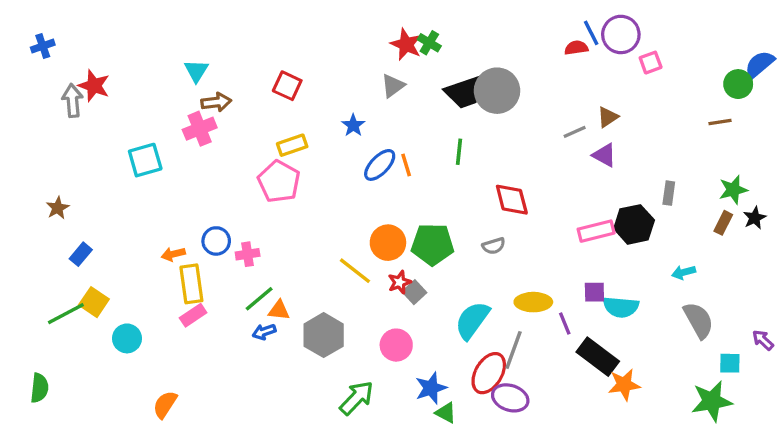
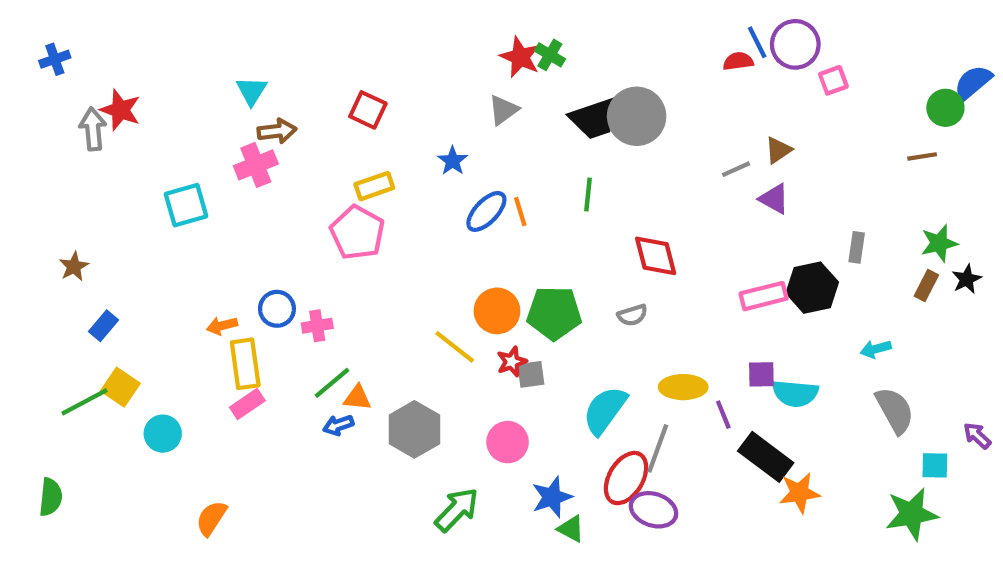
gray square: (414, 292) -> (531, 374), turned 35

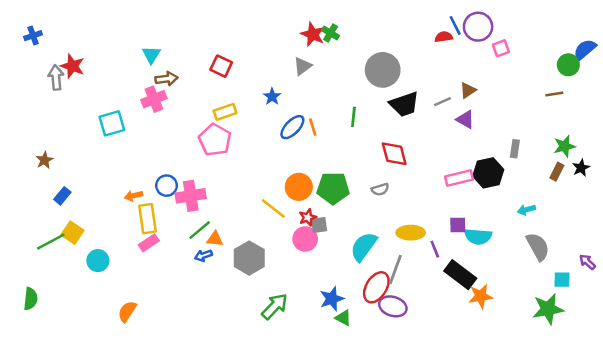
black trapezoid: (594, 118) -> (404, 104), moved
pink cross: (317, 326) -> (191, 196), size x1.6
pink circle: (508, 442) -> (305, 239), moved

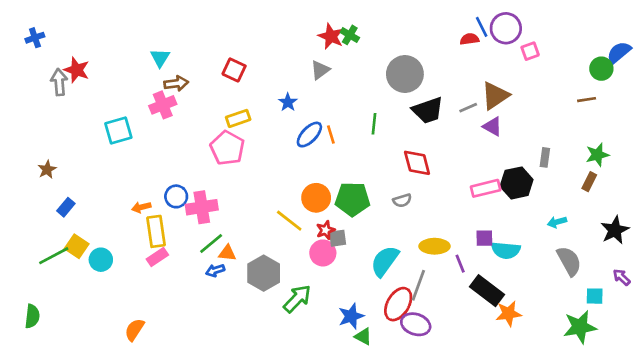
brown triangle: (468, 90) -> (495, 96), size x1.6
black star: (581, 168) -> (615, 230), moved, size x1.5
cyan circle: (98, 261) -> (101, 260), moved
green arrow: (275, 306) -> (297, 299), moved

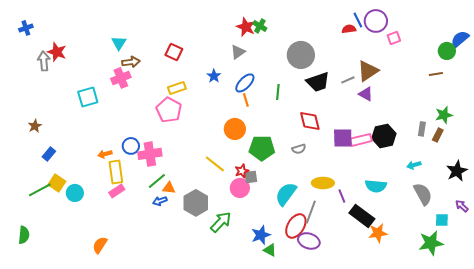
blue ellipse: (309, 135) -> (245, 83), moved
gray rectangle: (545, 157) -> (422, 129), moved
orange circle: (316, 198) -> (235, 129), moved
purple square: (484, 238) -> (343, 138), moved, size x1.5

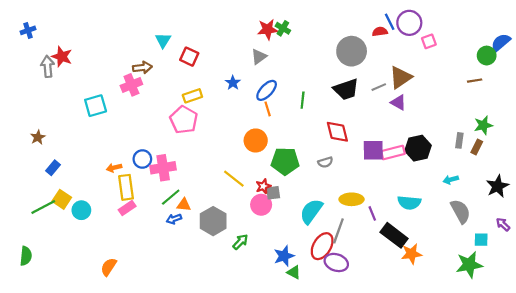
red star: (246, 27) -> (268, 29), turned -30
cyan triangle: (119, 43) -> (163, 40), moved
gray circle: (301, 55) -> (352, 51), moved
green arrow: (221, 222) -> (240, 242), size x0.7

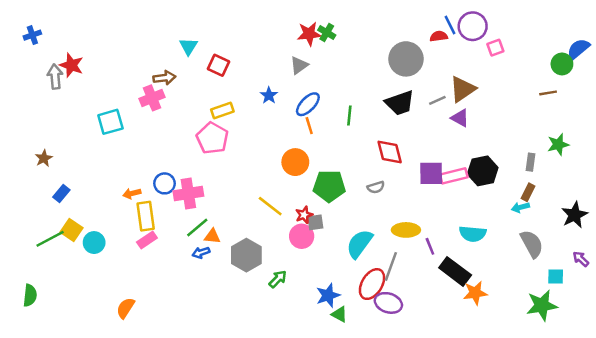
brown rectangle: (477, 147) -> (528, 192), moved

